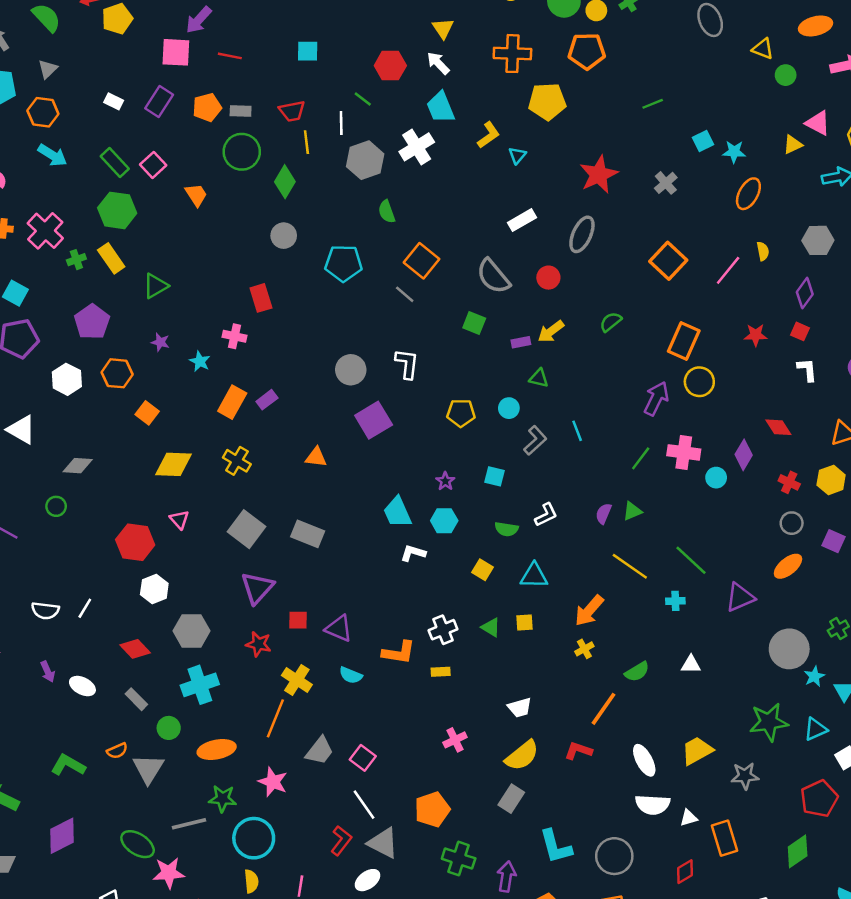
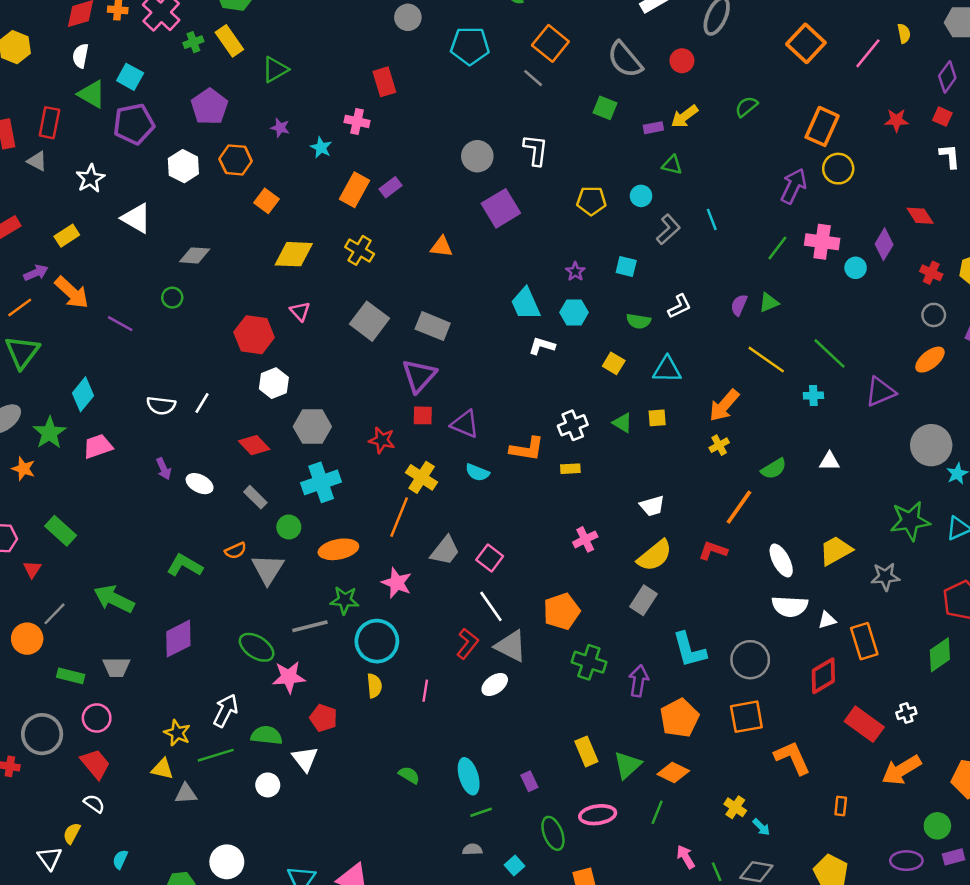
purple triangle: (257, 588) -> (419, 376), moved
red diamond: (685, 872) -> (823, 676), size x1.4

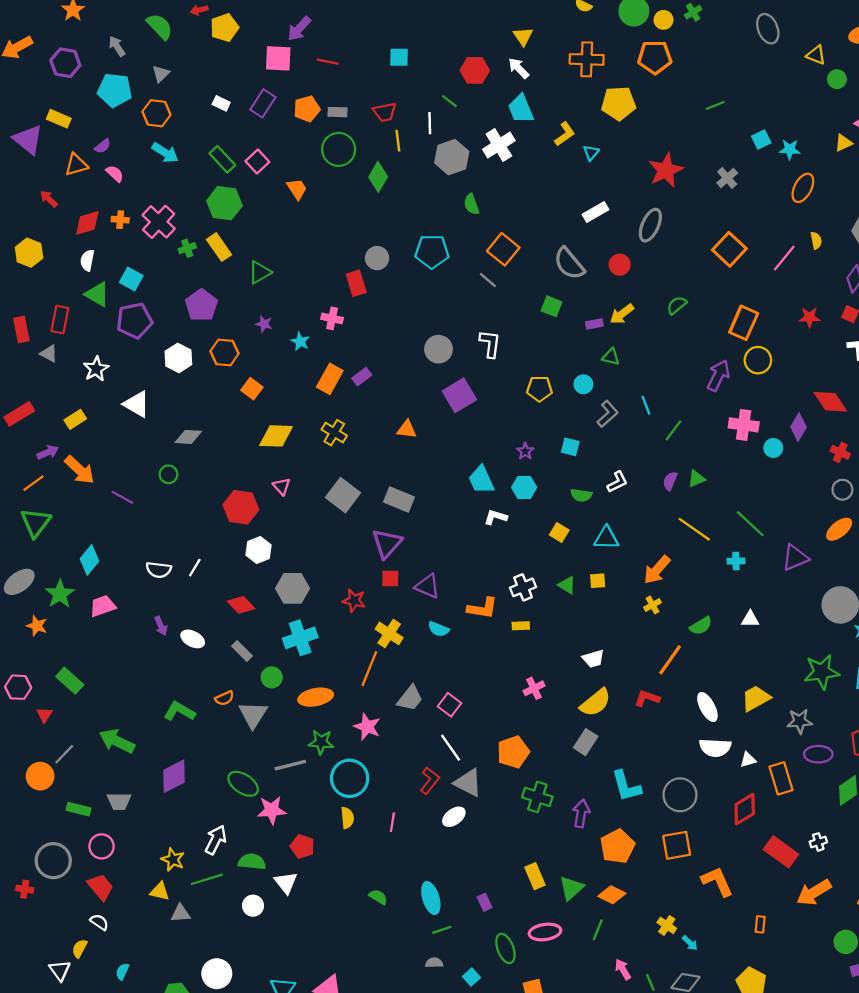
gray circle: (408, 17) -> (377, 258), moved
red diamond: (920, 216) -> (830, 402), size x1.4
green line: (777, 248) -> (673, 430), moved
purple ellipse: (906, 861) -> (818, 754), moved

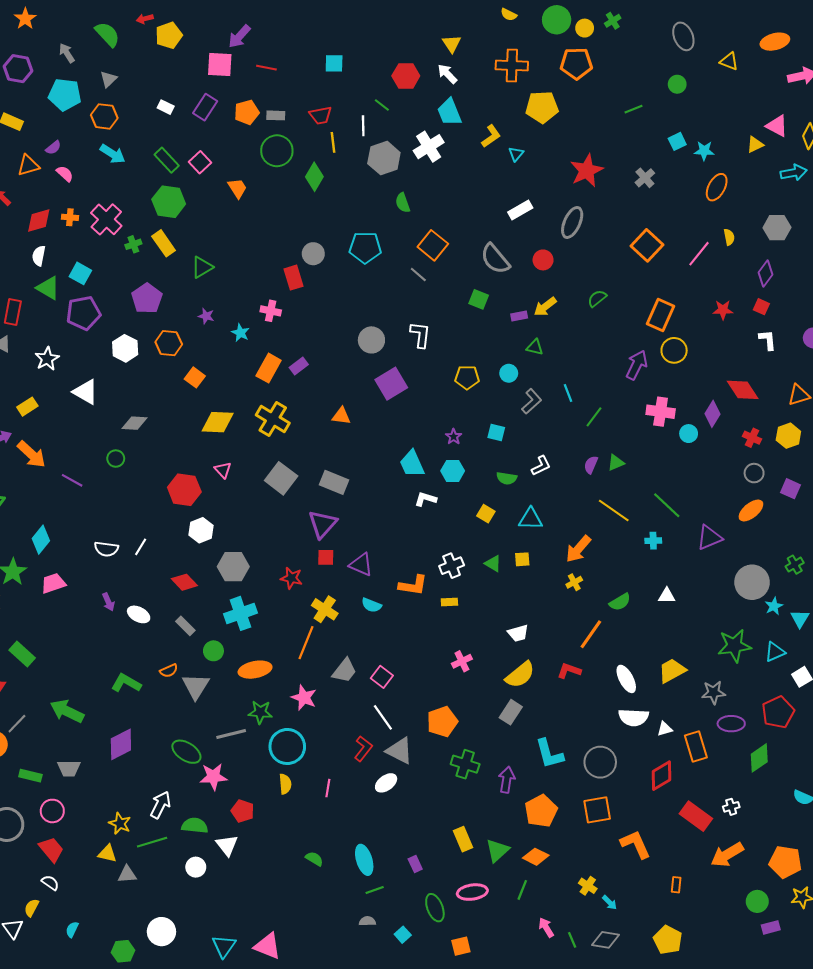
green circle: (837, 79) -> (677, 84), moved
yellow cross: (334, 433) -> (273, 419), size x1.4

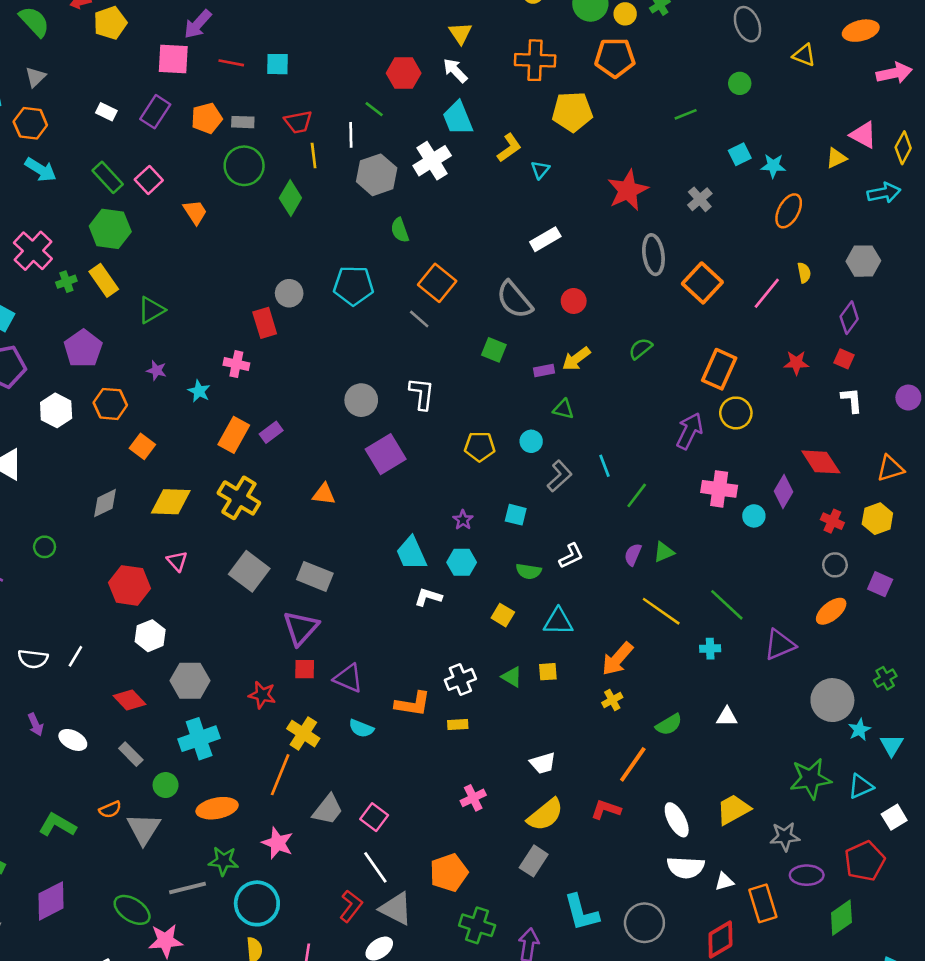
cyan square: (334, 63) -> (278, 64), moved
gray ellipse: (572, 222) -> (653, 255), moved, turned -32
gray diamond: (134, 423) -> (105, 503), moved, turned -30

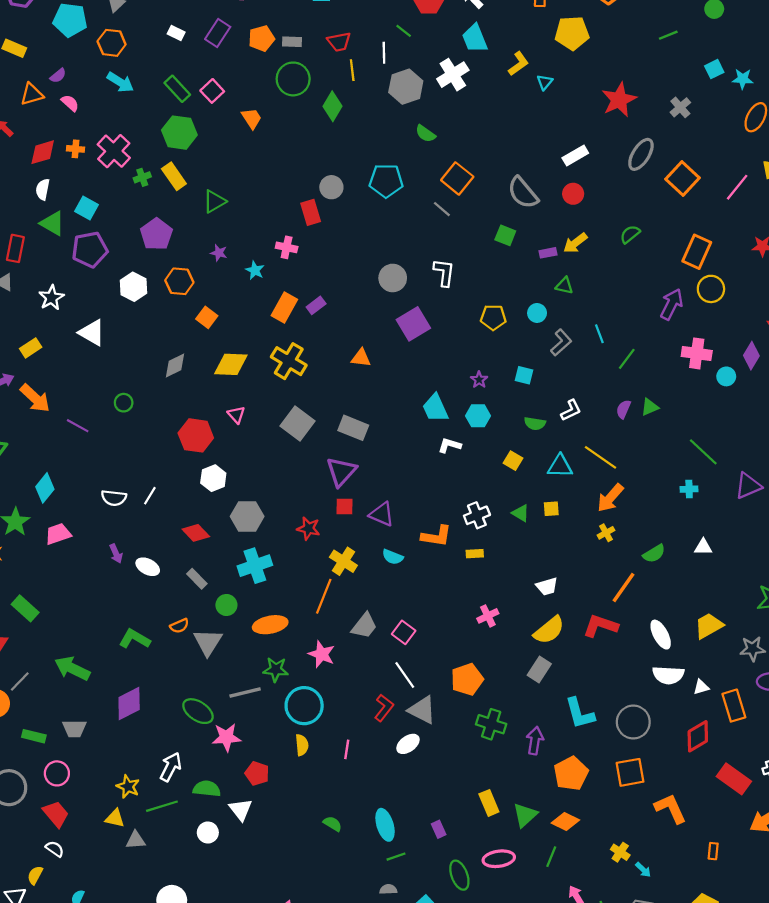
green semicircle: (400, 230) -> (425, 134), turned -35
white rectangle: (545, 239) -> (575, 155), moved
gray ellipse: (653, 255) -> (641, 154), turned 40
yellow line: (661, 611) -> (600, 457), moved
red L-shape: (606, 809) -> (600, 626), size x1.4

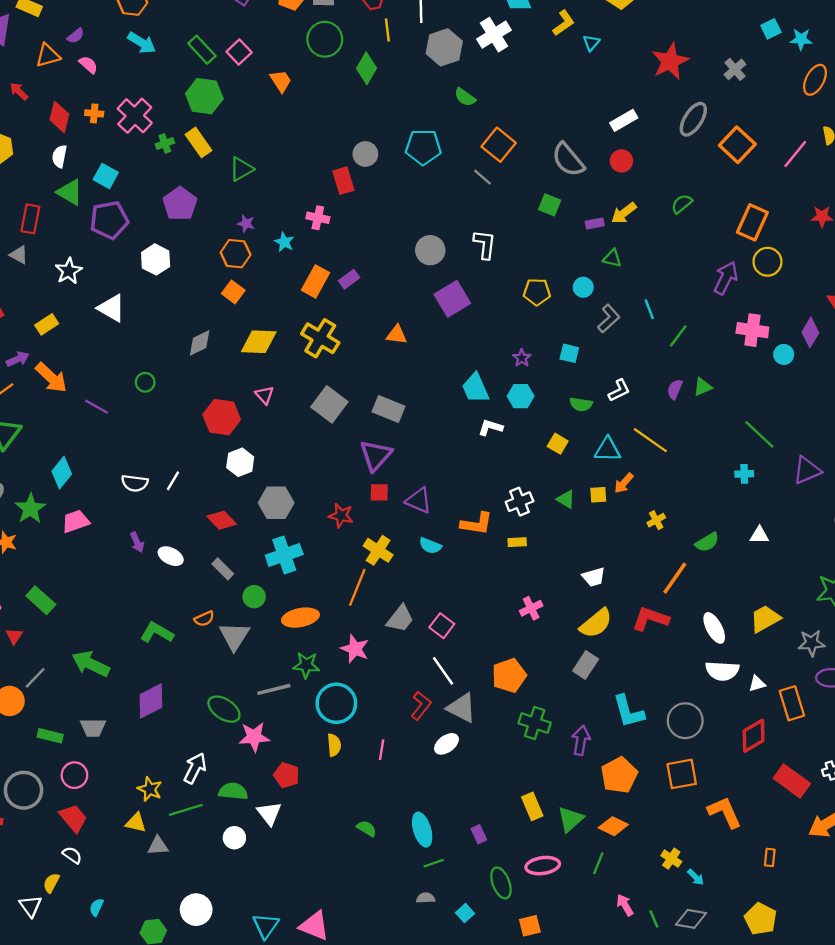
red diamond: (43, 152) -> (59, 117), turned -60
orange hexagon: (179, 281) -> (236, 254), moved
orange arrow: (610, 498) -> (624, 483), moved, size x0.7

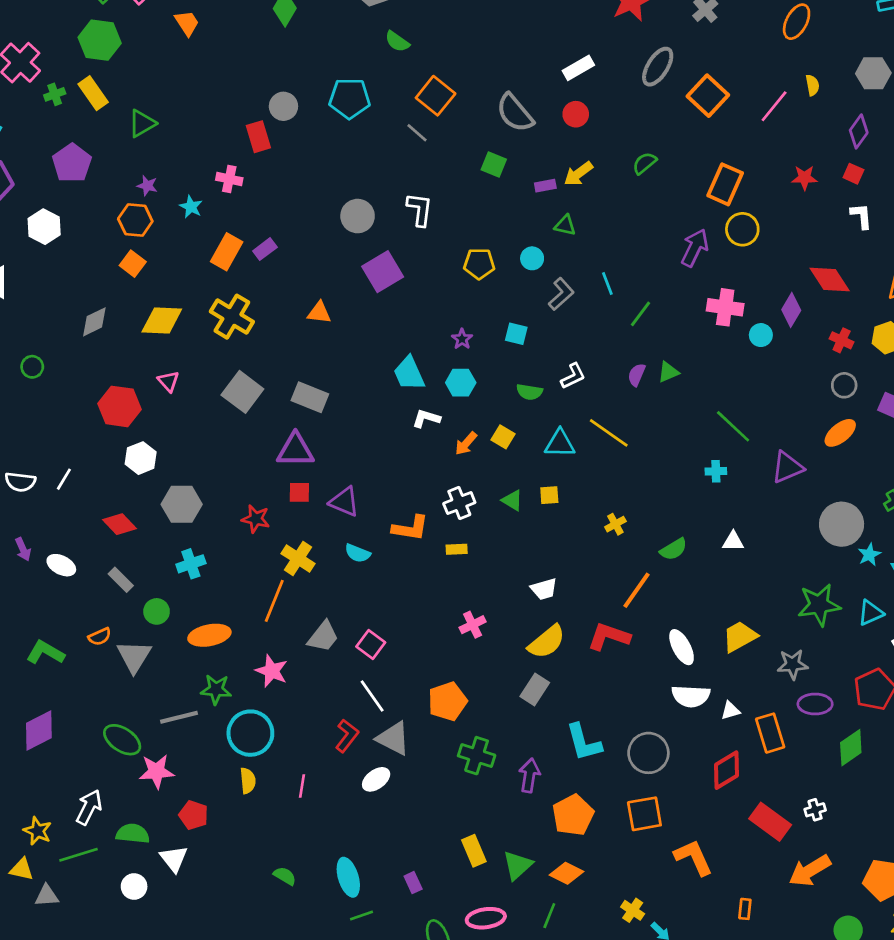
purple triangle: (376, 455) -> (295, 450), turned 48
orange arrow: (624, 483) -> (466, 443), moved
cyan cross: (284, 555) -> (191, 564), size x0.7

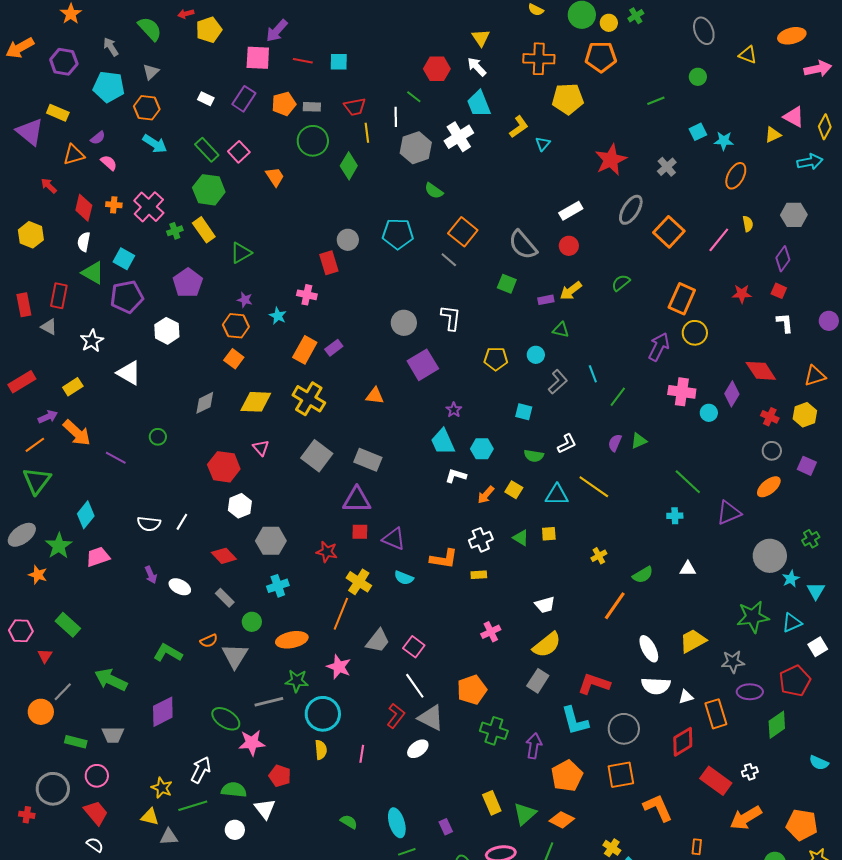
purple star: (462, 339) -> (454, 410), moved
red L-shape: (609, 637) -> (594, 684), moved

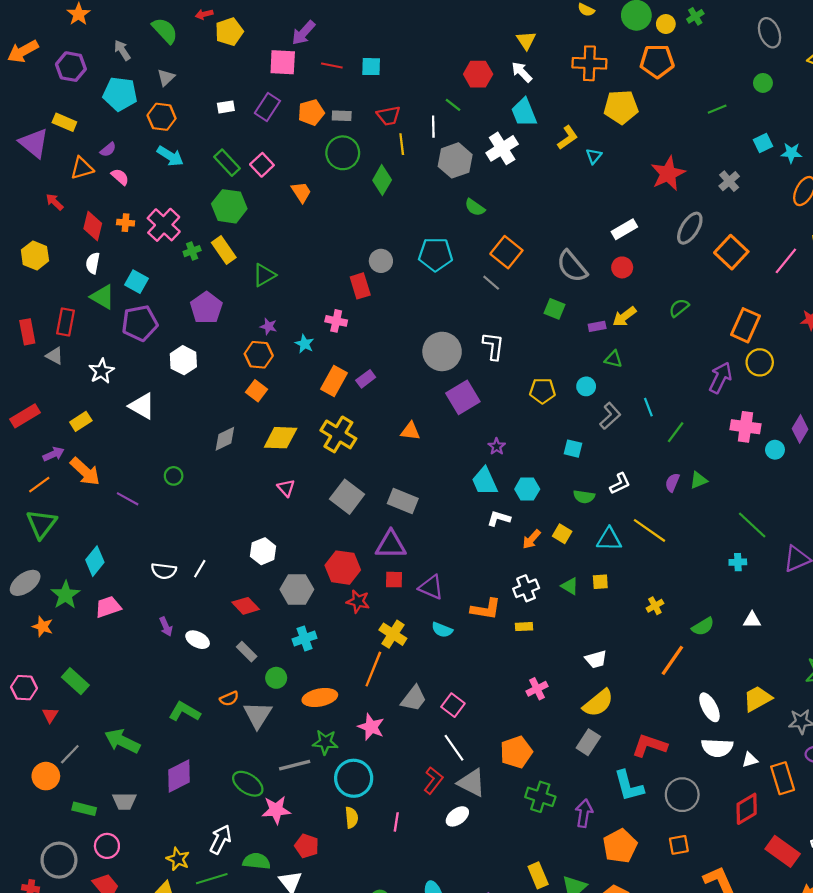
white rectangle: (206, 99) -> (226, 107), turned -35
gray circle: (404, 323) -> (442, 351), size x1.4
red hexagon: (224, 467) -> (343, 568), moved
orange square: (621, 775) -> (679, 845), size x0.7

